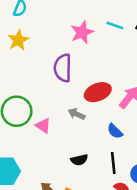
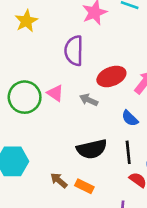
pink triangle: (43, 126) -> (55, 93), moved
black semicircle: (79, 160) -> (92, 149), size x1.6

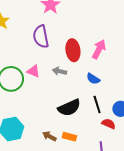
red ellipse: (111, 76) -> (73, 50), turned -65

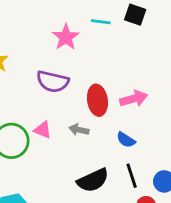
purple semicircle: (41, 37) -> (53, 82), turned -65
pink arrow: (99, 49) -> (134, 99), turned 48

